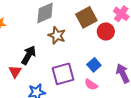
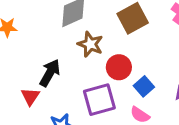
red circle: (106, 31) -> (119, 67), moved

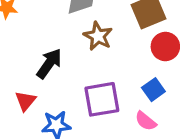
red circle: (119, 67) -> (165, 46), moved
red triangle: (30, 96) -> (25, 101), moved

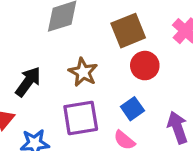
brown star: (98, 36) -> (83, 72), moved

